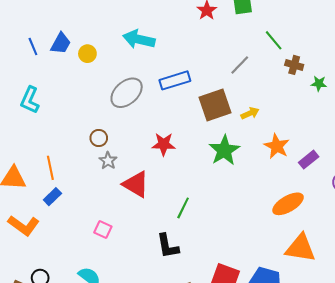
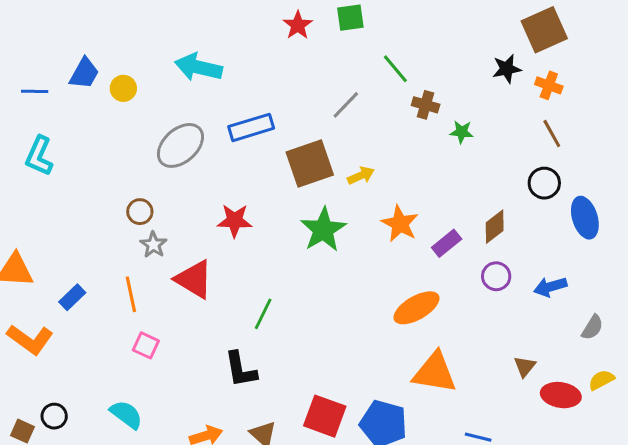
blue line: (33, 46) -> (35, 91), moved, turned -66
orange line: (50, 168) -> (131, 294), moved

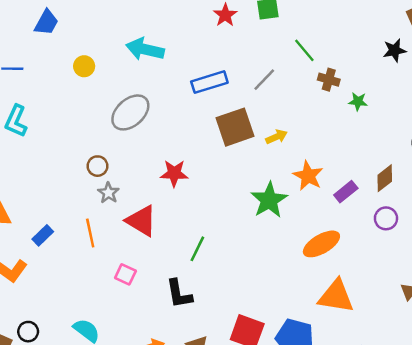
blue trapezoid: (84, 73) -> (46, 22), moved
blue rectangle: (251, 127) -> (209, 82), moved
green star: (323, 230) -> (269, 200), moved
pink square: (146, 345) -> (125, 274), moved

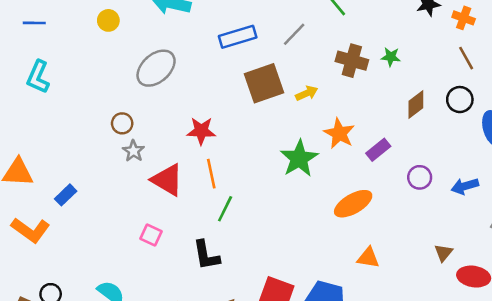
brown cross: (329, 80) -> (352, 61), moved, size x1.4
brown diamond: (385, 178) -> (416, 105), moved
orange line: (90, 233) -> (211, 174), moved
orange triangle: (336, 296) -> (368, 258), size x0.6

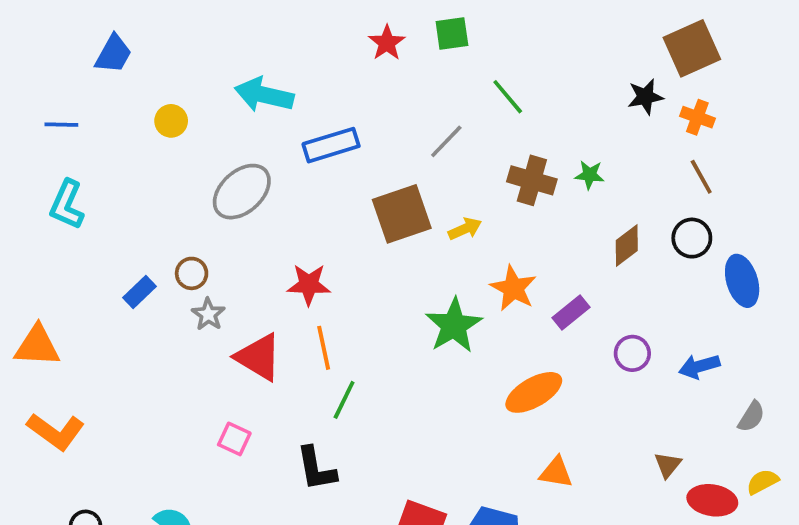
blue rectangle: (238, 37) -> (331, 145), moved
blue rectangle: (66, 195) -> (139, 292), moved

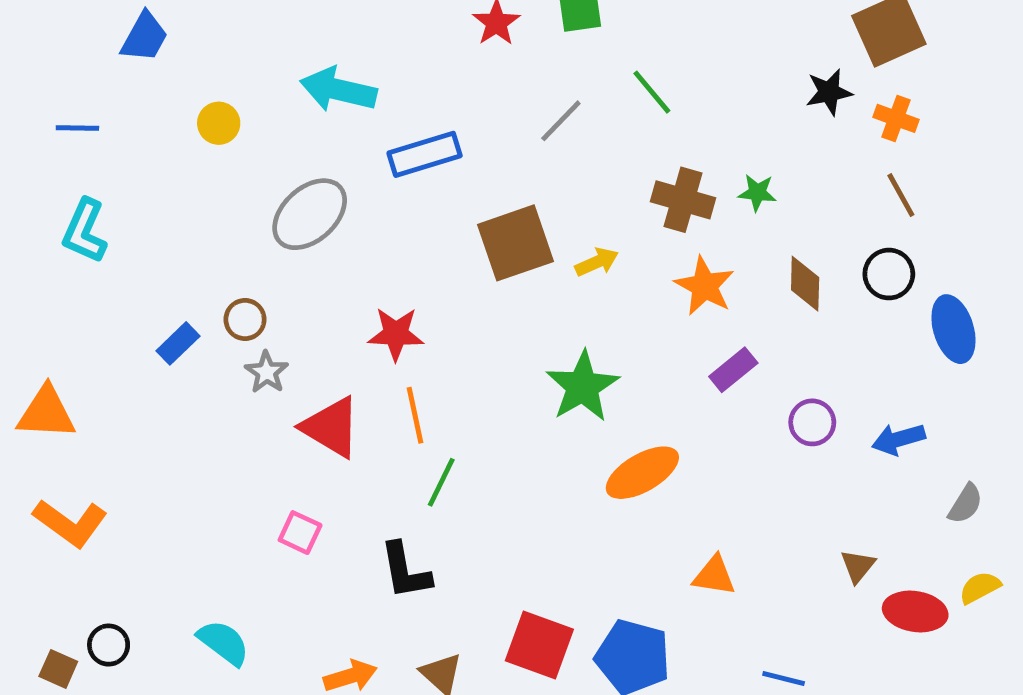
gray line: (446, 141) -> (561, 121), moved
brown diamond: (627, 246) -> (805, 284), turned -51
orange star: (513, 288) -> (705, 286), moved
orange ellipse: (534, 392) -> (642, 473), moved

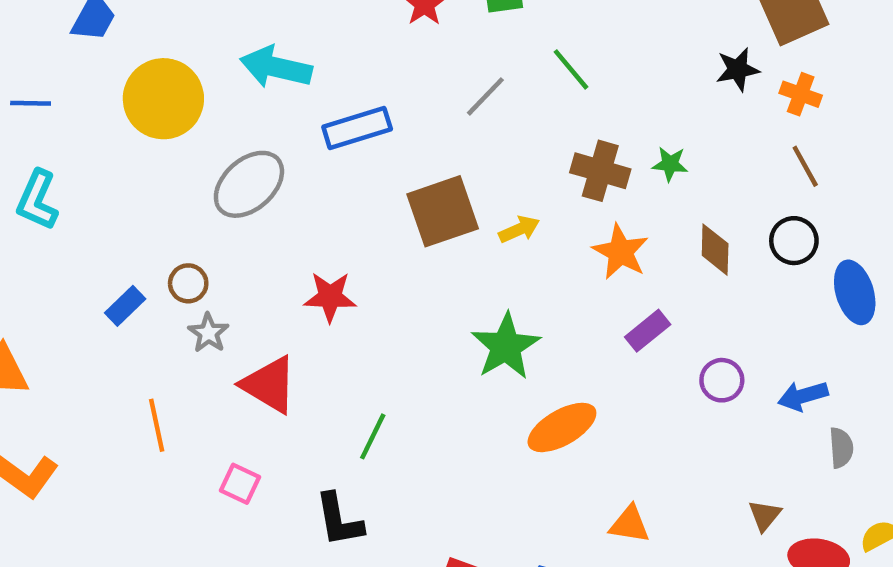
yellow circle: (219, 123) -> (163, 99), size x2.0
orange line: (415, 415) -> (157, 425), moved
gray semicircle: (965, 504) -> (841, 448), moved, turned -36

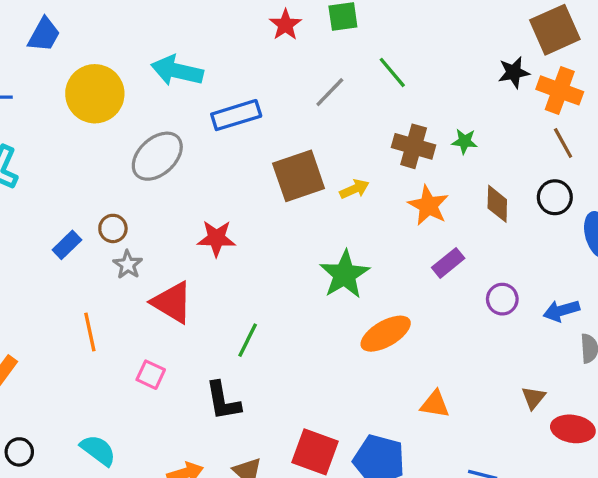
orange cross: (801, 94) -> (560, 90), size x1.5

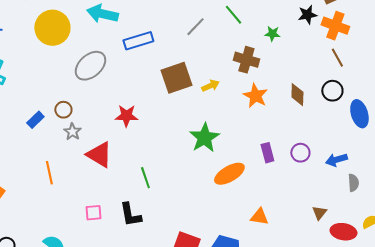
green star: (464, 141) -> (272, 34), moved
purple rectangle: (448, 263) -> (267, 153), moved, turned -66
green line: (248, 340) -> (145, 178), turned -45
pink square: (151, 375) -> (93, 213), moved, turned -30

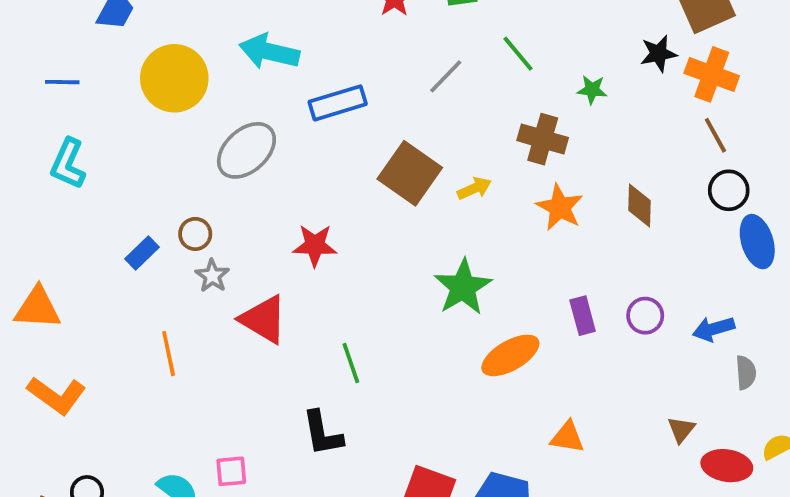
brown square: (176, 78) -> (410, 173), turned -36
black circle: (332, 91) -> (729, 190), moved
pink square: (93, 213) -> (231, 471), moved

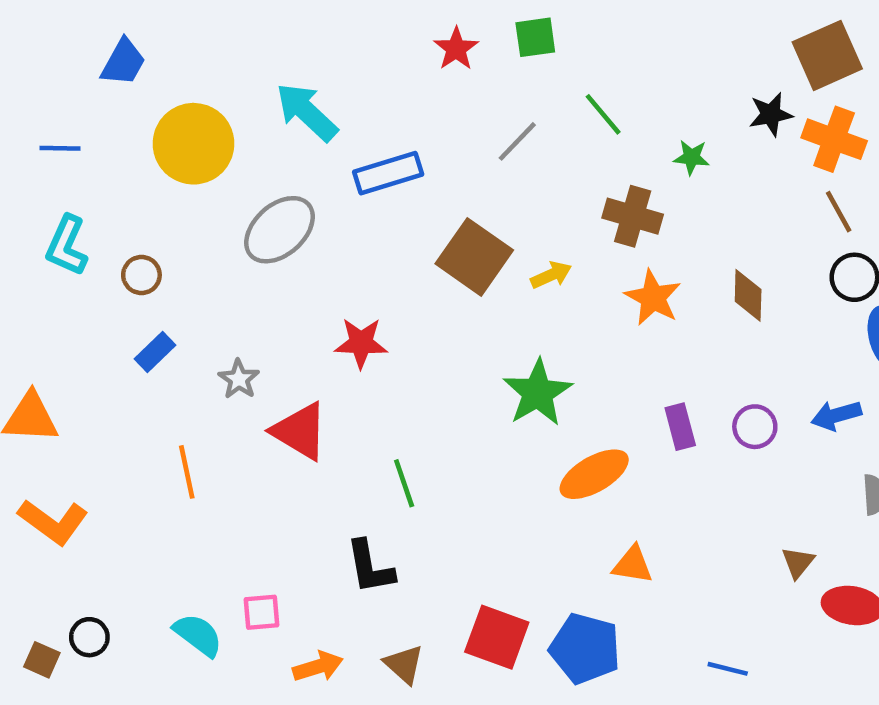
cyan arrow: (269, 52) -> (307, 112), turned 30
brown circle: (195, 234) -> (141, 275), moved
blue arrow: (714, 329) -> (836, 415), moved
orange triangle: (567, 437) -> (633, 565), moved

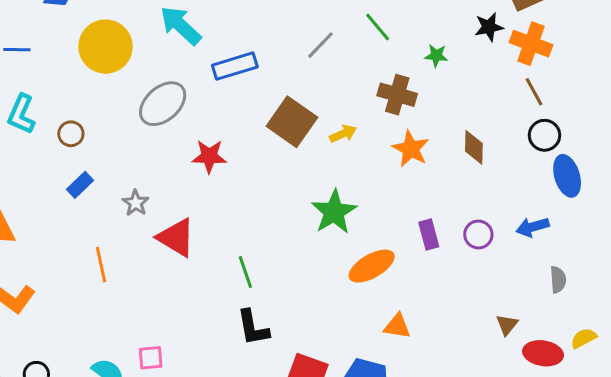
red star: (361, 343) -> (209, 156), moved
black L-shape: (370, 567) -> (253, 328), moved

